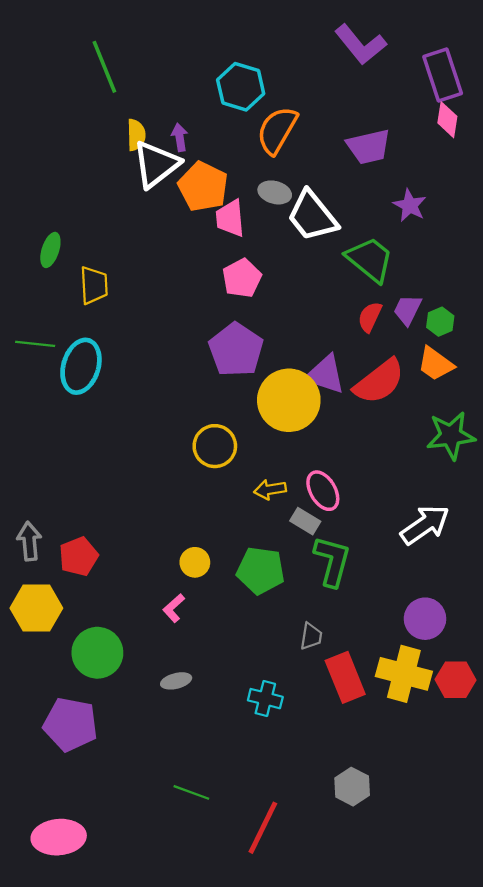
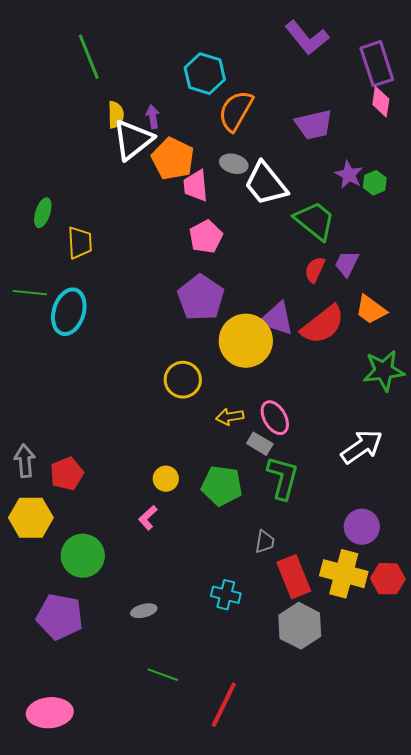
green hexagon: (440, 322) -> (375, 183), moved
gray ellipse: (176, 681) -> (144, 611), moved
gray hexagon: (352, 787) -> (300, 626), moved, size x1.4

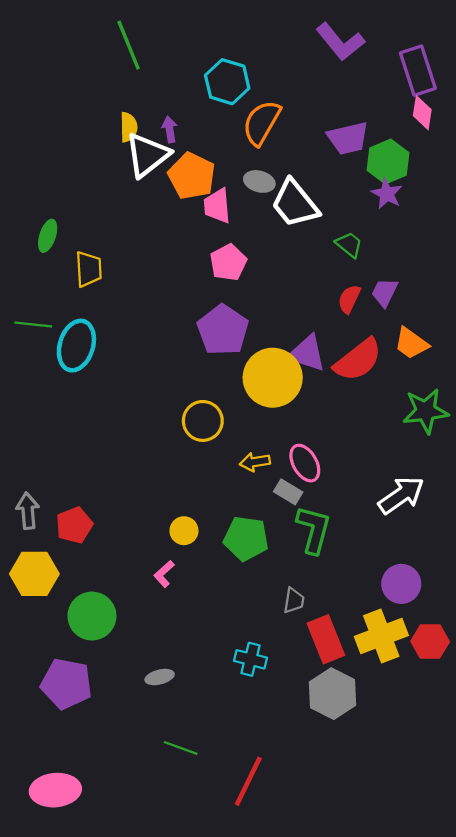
green line: (89, 57) -> (129, 45), moved
green hexagon: (375, 183) -> (388, 162), moved, size x1.6
green trapezoid: (315, 221) -> (349, 245), size x0.6
yellow cross: (344, 574) -> (381, 636), turned -36

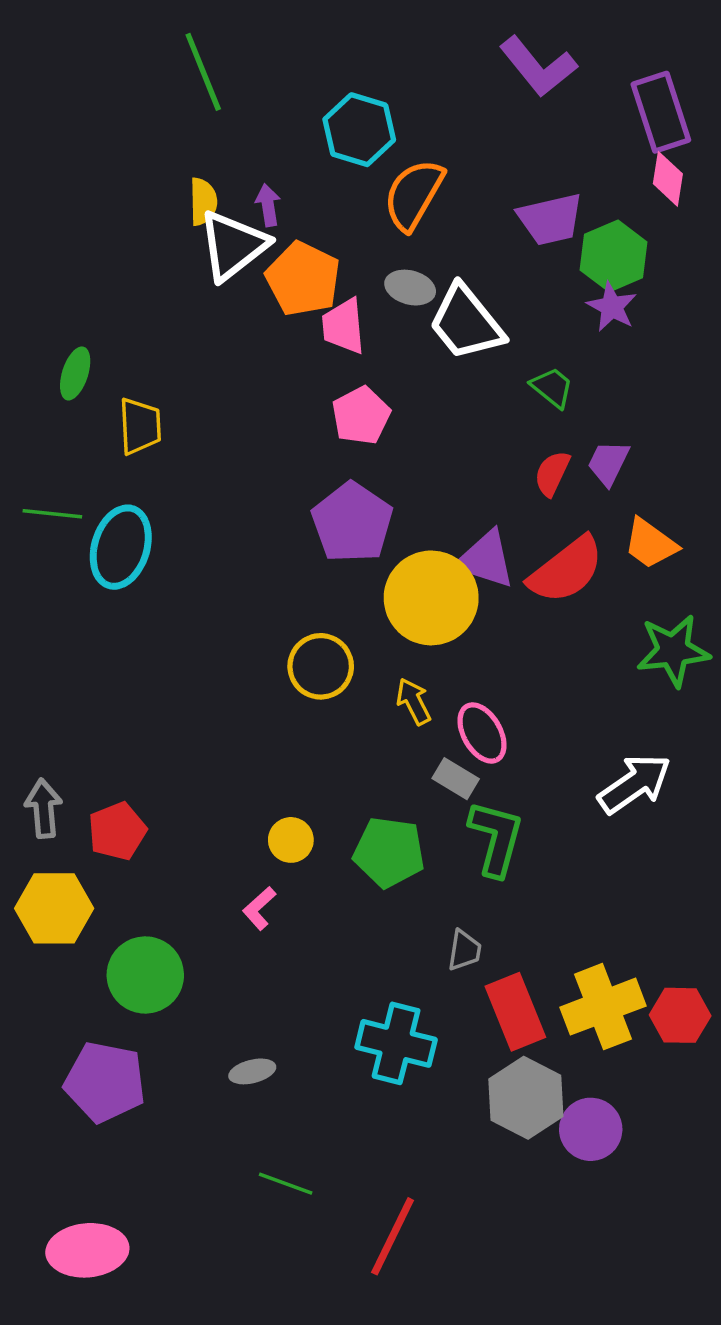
yellow arrow: (255, 462) -> (414, 701), moved, turned 72
purple circle: (401, 584) -> (591, 1129), moved
cyan cross: (250, 659) -> (396, 1043), size x1.5

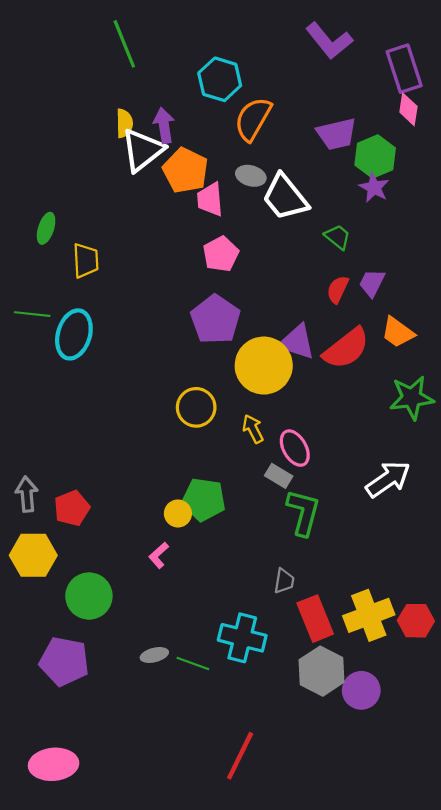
purple arrow: (268, 205) -> (164, 125), size x1.4
green pentagon: (389, 852) -> (204, 500), moved
green line: (286, 1184) -> (193, 664), moved

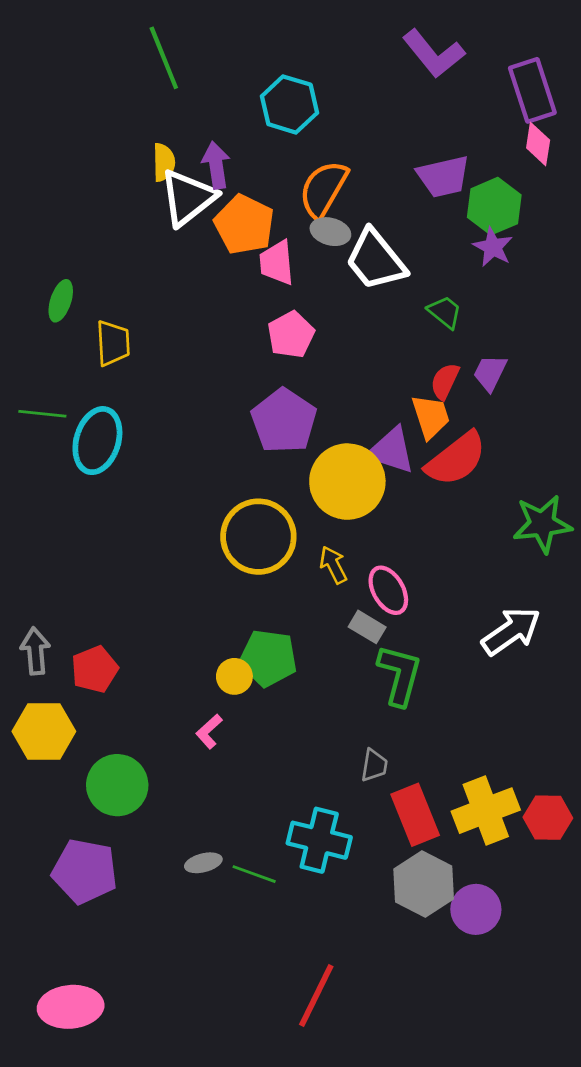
orange semicircle: (253, 119) -> (323, 189), moved
orange trapezoid: (398, 332) -> (431, 417), moved, turned -144
yellow circle: (196, 407) -> (258, 537), size x1.4

